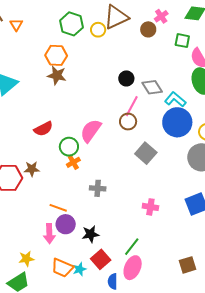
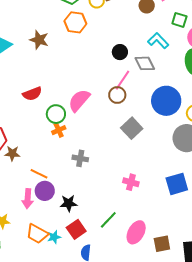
orange hexagon: (56, 55) -> (75, 22), moved
brown star: (57, 75) -> (39, 40), moved
cyan L-shape: (175, 99) -> (158, 41), moved
brown star: (32, 169) -> (12, 153), moved
pink ellipse: (133, 268) -> (136, 232), moved

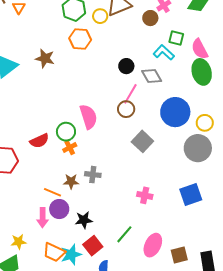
green square: (179, 20) -> (176, 38), moved
red semicircle: (32, 94) -> (39, 141), moved
pink semicircle: (79, 100) -> (88, 117), turned 125
brown star: (12, 153) -> (71, 181), moved
cyan star: (54, 237) -> (71, 255), size x1.5

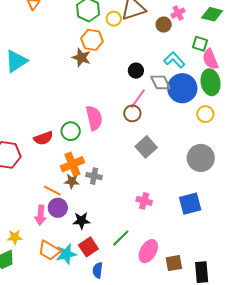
green square: (176, 38) -> (200, 44), moved
brown star: (45, 58) -> (81, 58), moved
blue circle: (175, 112) -> (182, 88), moved
yellow circle: (205, 123) -> (205, 114), moved
orange cross: (70, 148) -> (72, 164), moved, size x1.6

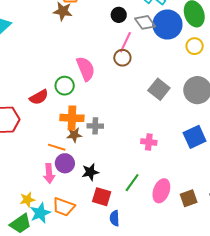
gray square: (146, 147) -> (159, 89), moved
orange cross: (72, 164) -> (72, 118), turned 35
red square: (88, 247) -> (102, 197), turned -30
cyan star: (66, 254) -> (40, 213), moved

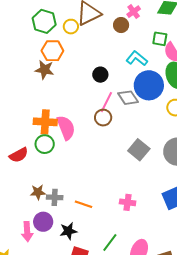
gray diamond: (145, 22) -> (128, 98), moved
orange cross: (72, 118) -> (45, 122), moved
gray cross: (95, 126) -> (55, 197), moved
brown star: (74, 135) -> (38, 192), moved
orange line: (57, 147) -> (83, 204), moved

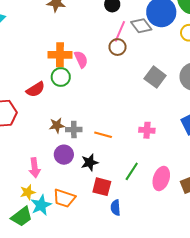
pink semicircle: (66, 128) -> (81, 59), size x0.7
pink arrow: (27, 232) -> (35, 168), moved

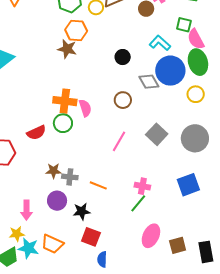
pink line: (120, 31) -> (119, 141), moved
green line: (132, 171) -> (138, 203), moved
cyan star: (41, 205) -> (28, 248), turned 30

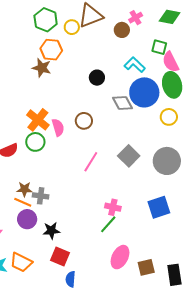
brown circle: (123, 100) -> (84, 121), moved
orange cross: (65, 101) -> (38, 120), turned 30
orange line: (98, 185) -> (23, 202), moved

